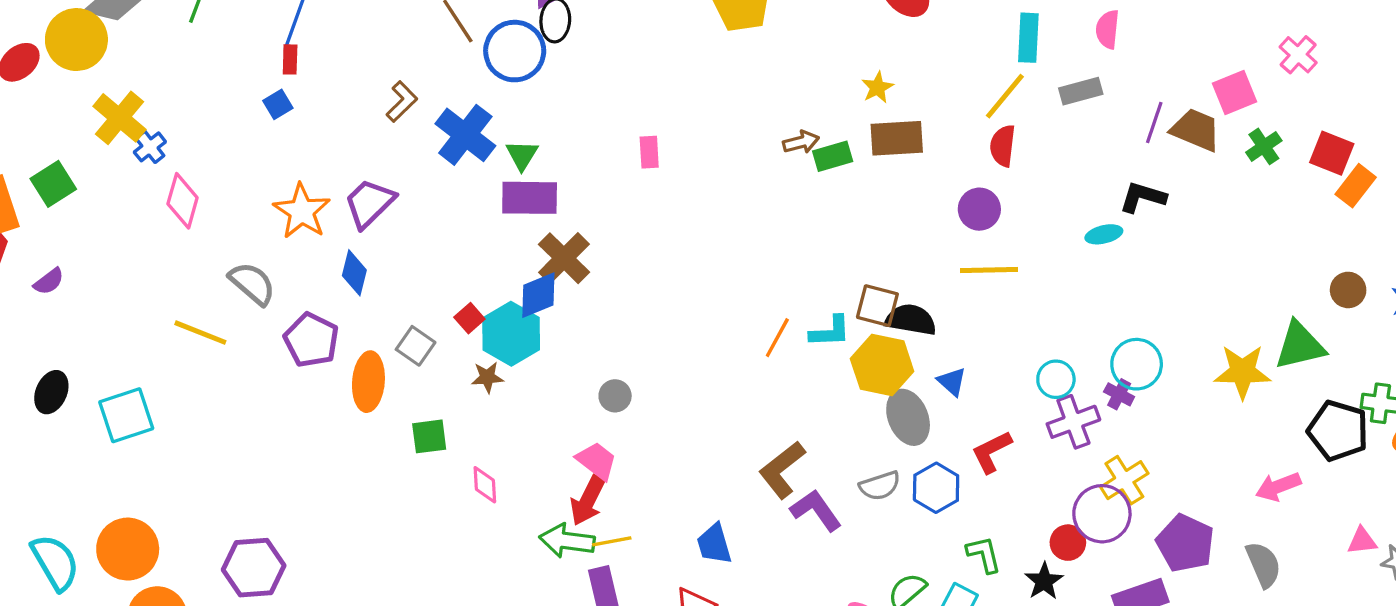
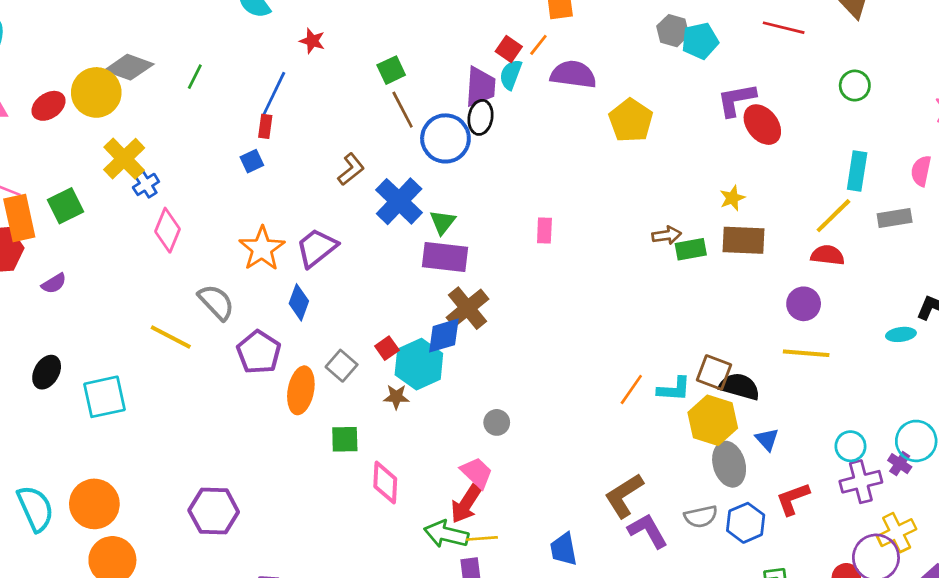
red semicircle: (1003, 146) -> (828, 255), turned 84
pink diamond: (485, 485) -> (385, 483), size x1.4
purple hexagon: (254, 568) -> (214, 511), moved

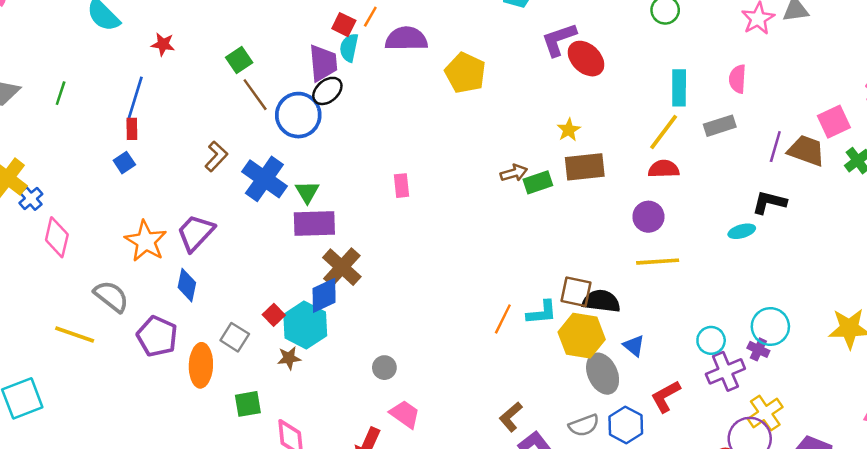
black ellipse: (481, 117) -> (327, 91), turned 48
pink trapezoid: (477, 473) -> (405, 414), moved
brown L-shape: (624, 496) -> (511, 417), size x0.7

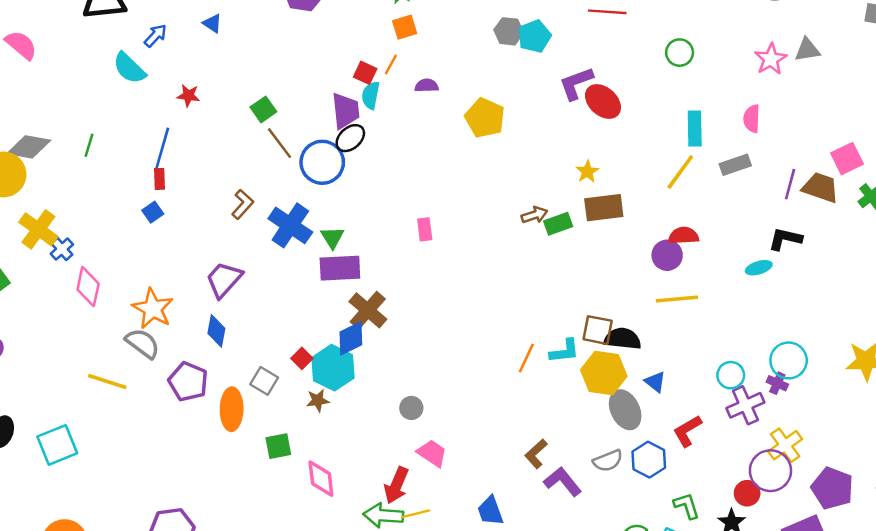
purple semicircle: (406, 39) -> (427, 86), size x0.6
red semicircle: (664, 169) -> (684, 236), moved
orange star: (146, 241) -> (153, 309), moved

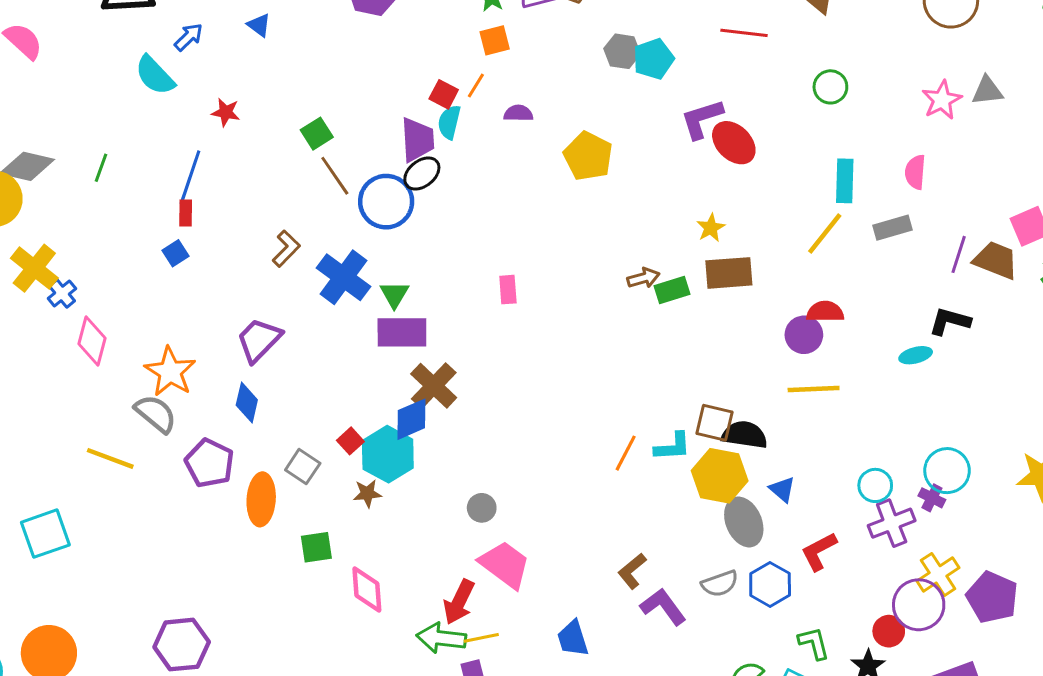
pink trapezoid: (432, 453) -> (505, 565), size x1.4
purple pentagon: (832, 488) -> (992, 597), moved

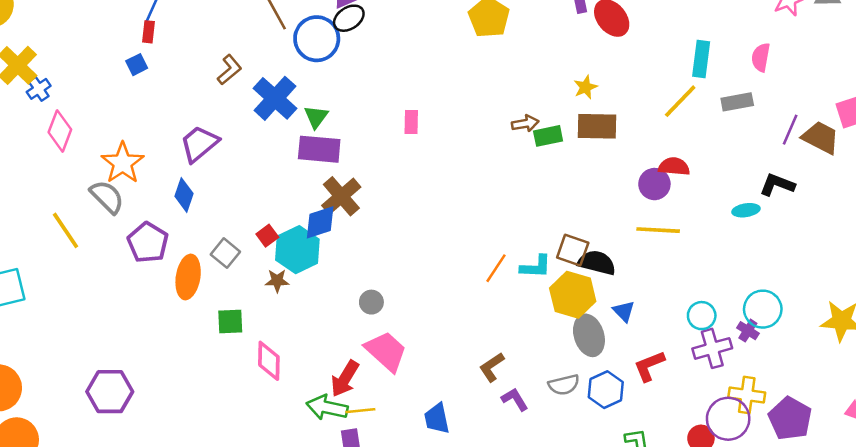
yellow line: (110, 458) -> (65, 230), turned 30
yellow cross: (938, 574) -> (747, 395), turned 36
purple L-shape: (663, 607) -> (515, 399), size x0.7

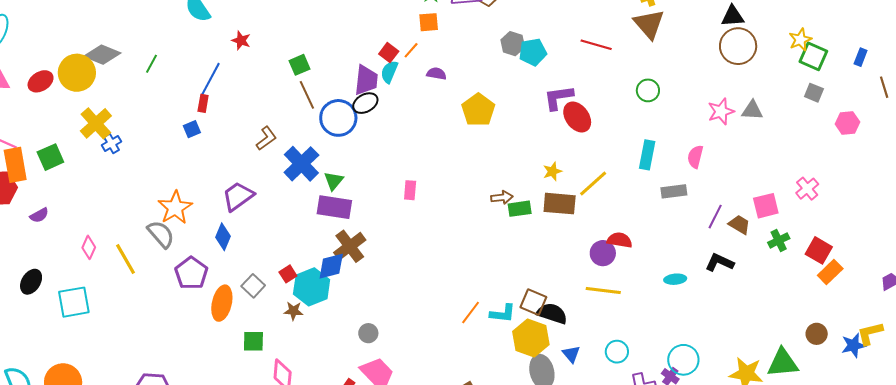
yellow line: (680, 101) -> (593, 183), moved
pink diamond: (60, 131) -> (89, 247), moved, size x0.7
brown trapezoid: (821, 138) -> (739, 225), size x0.7
black L-shape: (777, 185) -> (720, 262), moved
cyan circle: (702, 316) -> (617, 352), moved

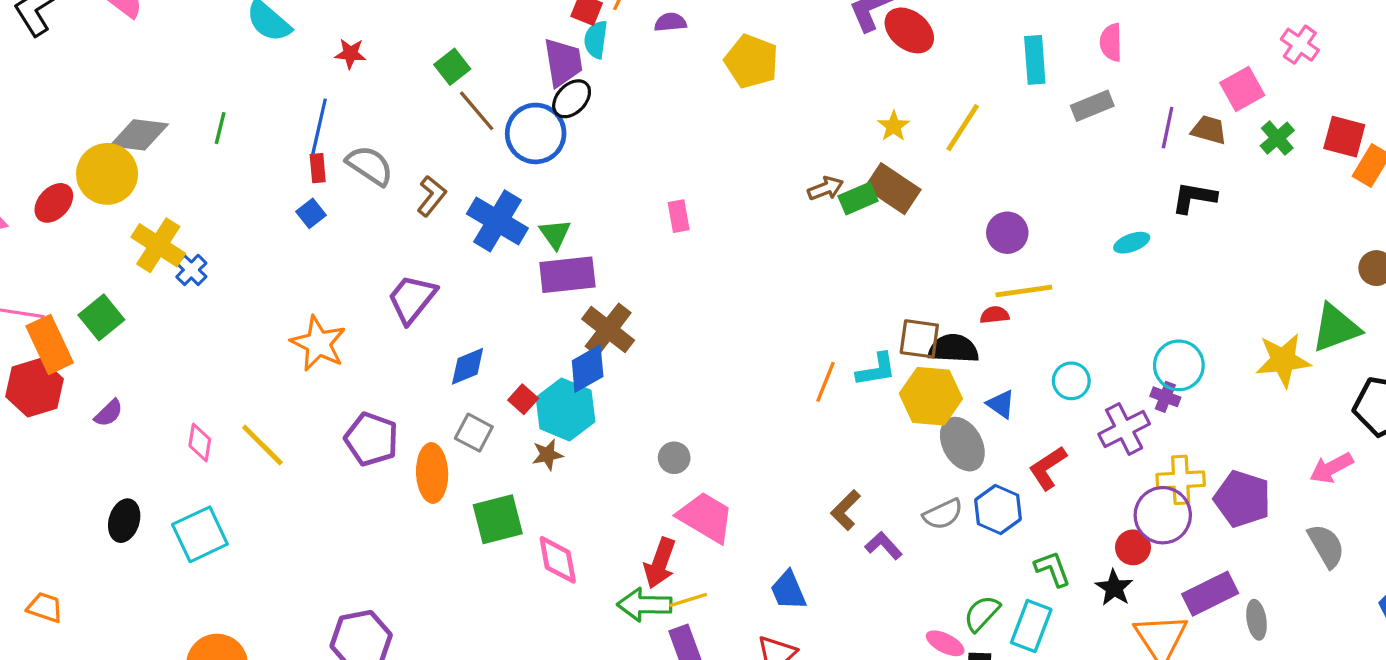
brown rectangle: (560, 204) -> (893, 189), moved, turned 44
gray semicircle: (161, 234) -> (370, 166), moved
blue diamond: (223, 237) -> (468, 366), moved, turned 60
red semicircle: (620, 240) -> (995, 315), moved, size x0.7
green square: (253, 341) -> (498, 519), size x1.4

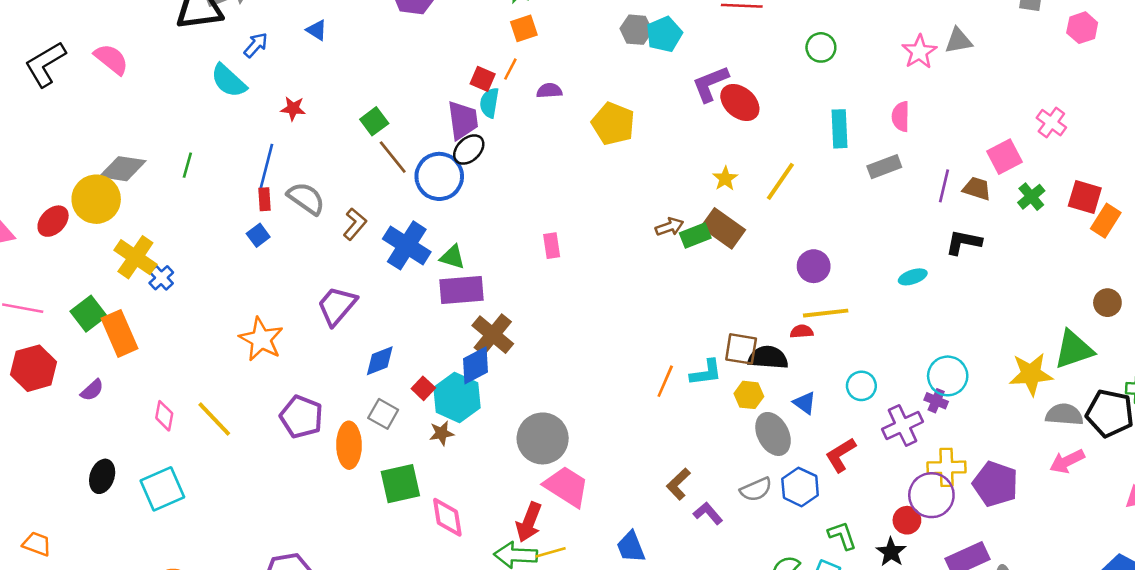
green triangle: (555, 234) -> (452, 257), turned -40
orange rectangle: (50, 344) -> (120, 333), moved
yellow hexagon: (931, 396) -> (749, 395), size x0.6
gray circle: (674, 458) -> (543, 438), size x2.0
gray semicircle: (1326, 546) -> (1064, 415), moved, turned -57

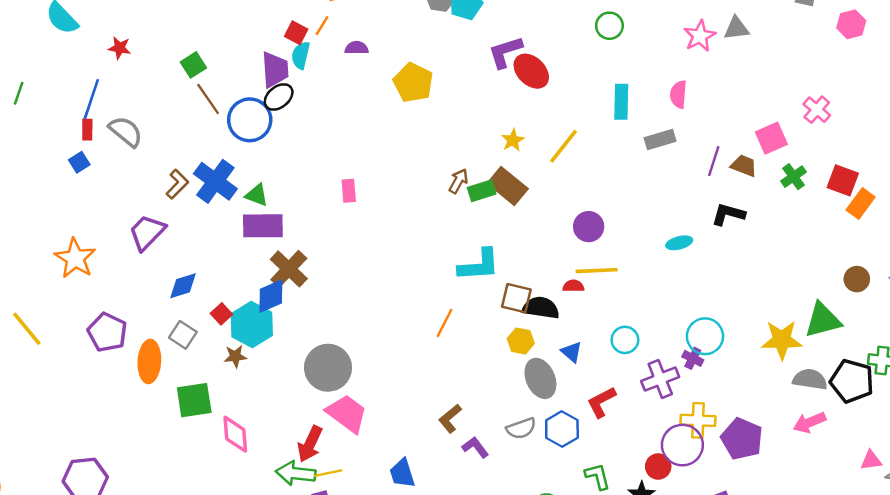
brown L-shape: (355, 224) -> (177, 184), moved
brown arrow: (669, 227) -> (458, 181), turned -45
cyan L-shape: (706, 373) -> (479, 265), moved, size x1.4

